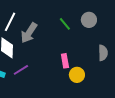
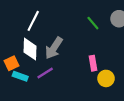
gray arrow: (29, 33) -> (54, 48), moved

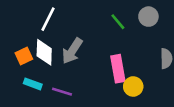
orange square: (11, 63) -> (24, 56), moved
pink rectangle: (93, 63) -> (118, 69), size x1.5
purple line: (45, 73) -> (62, 92), moved, turned 49

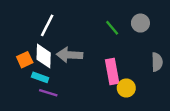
gray arrow: (72, 51) -> (70, 55), turned 60
cyan rectangle: (33, 84) -> (40, 77), moved
purple line: (62, 92) -> (48, 93), moved

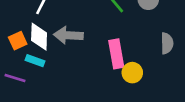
purple line: (48, 93) -> (15, 78), moved

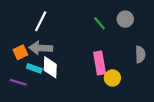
gray arrow: (68, 35) -> (41, 48), moved
white diamond: (39, 37) -> (50, 67), moved

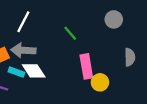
green line: (100, 23) -> (70, 33), moved
white diamond: (50, 67) -> (34, 71), turned -35

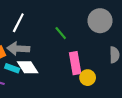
gray circle: (114, 19) -> (100, 21), size x1.5

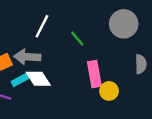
white line: (18, 23) -> (42, 26), moved
cyan rectangle: (12, 68) -> (20, 80), turned -48

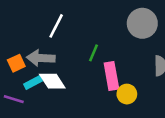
green line: (77, 39) -> (93, 53), moved, turned 63

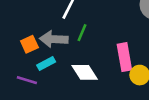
green line: (93, 53) -> (82, 33), moved
white diamond: (52, 81) -> (85, 72), moved

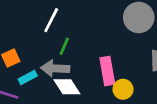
gray arrow: (54, 39) -> (55, 68), moved

